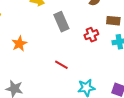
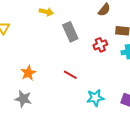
orange star: (19, 44) -> (28, 73), moved

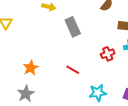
red cross: (100, 45) -> (108, 54), moved
gray star: (23, 99) -> (26, 94), turned 30

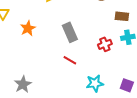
gray rectangle: (73, 27) -> (70, 32), moved
orange star: (31, 68) -> (28, 28), moved

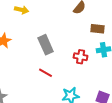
red cross: (105, 44) -> (81, 57), turned 32

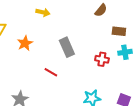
red line: (46, 73) -> (51, 72), moved

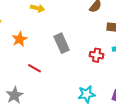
red line: (51, 72) -> (35, 68), moved

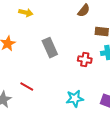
red line: (35, 68) -> (27, 87), moved

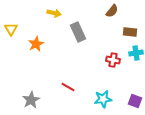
gray rectangle: (50, 48) -> (78, 32), moved
red line: (27, 87) -> (68, 87), moved

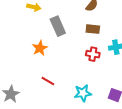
brown rectangle: (130, 32) -> (93, 29), moved
orange star: (36, 44) -> (40, 48), moved

